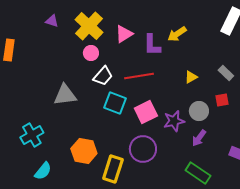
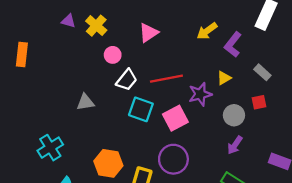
yellow cross: (89, 26) -> (96, 26), moved, size x0.7
purple L-shape: (152, 45) -> (233, 44), moved, turned 40
gray triangle: (65, 95) -> (85, 102), size x0.7
purple star: (174, 121) -> (200, 94), moved

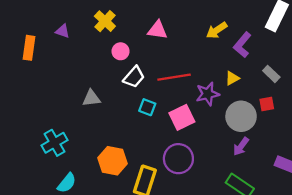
purple triangle: (68, 21) -> (62, 31), moved
pink triangle: (148, 33) -> (157, 30), turned 40
cyan square: (141, 109) -> (147, 107), size x0.7
gray circle: (234, 115) -> (241, 116), size x1.4

